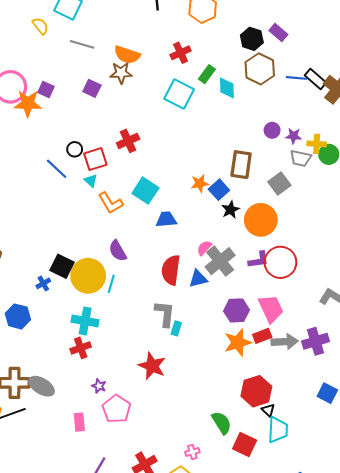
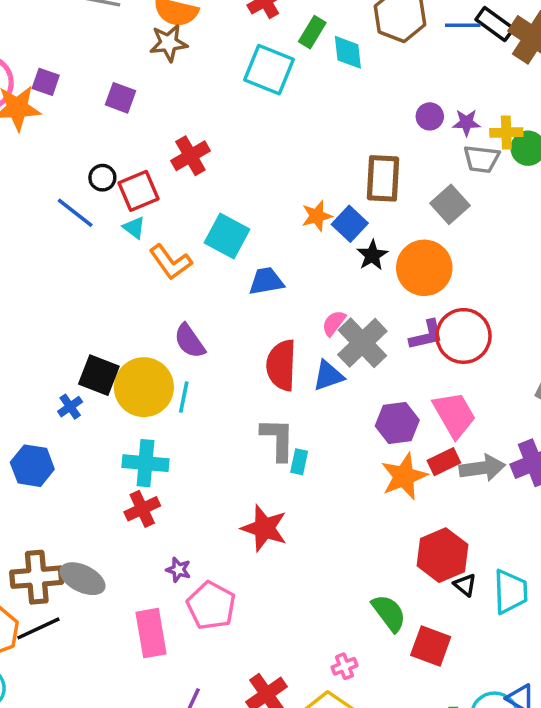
purple square: (92, 88) -> (120, 98), moved
pink rectangle: (79, 422) -> (151, 633), size x1.5
cyan trapezoid: (278, 430) -> (510, 592), moved

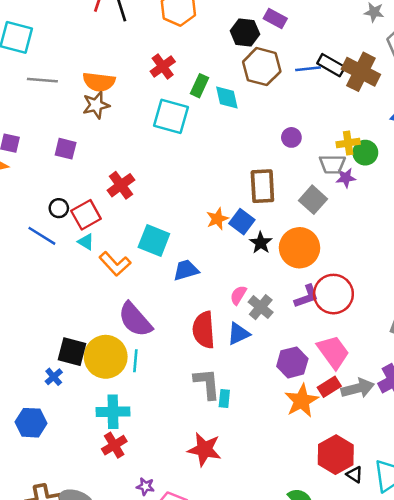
purple star: (466, 123) -> (346, 178), moved
purple semicircle: (190, 341) -> (135, 320), size x1.4
gray cross: (362, 343) -> (261, 307), size x0.7

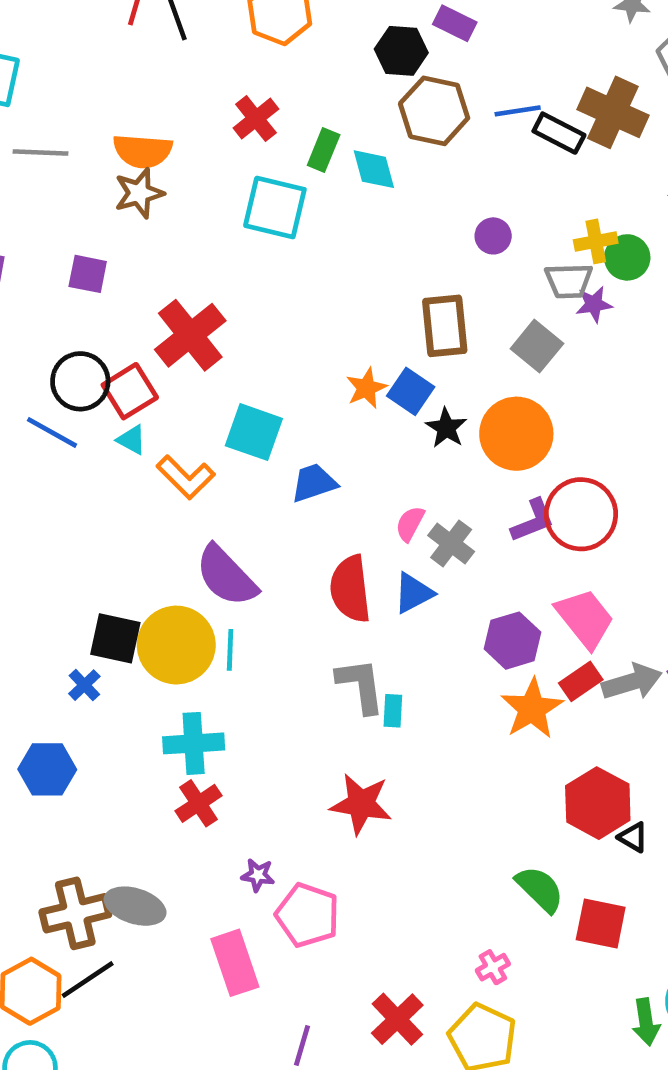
black rectangle: (331, 65) -> (559, 133), moved
red cross: (121, 185) -> (190, 335), size x1.4
black circle: (59, 208) -> (80, 381), size x1.6

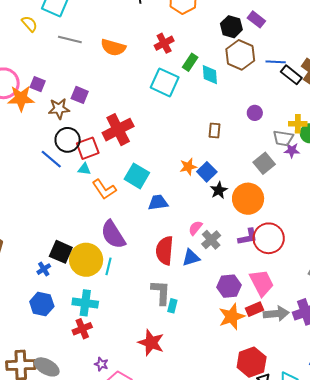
brown star: (139, 193) -> (59, 109), moved
brown rectangle: (445, 326) -> (215, 130), moved, size x0.6
cyan triangle: (132, 440) -> (84, 169), turned -32
blue hexagon: (47, 769) -> (42, 304), moved

